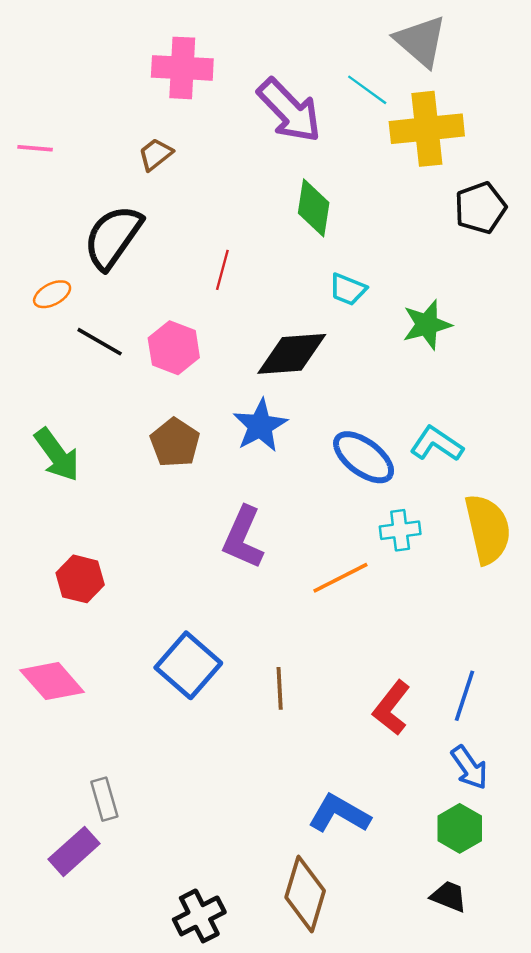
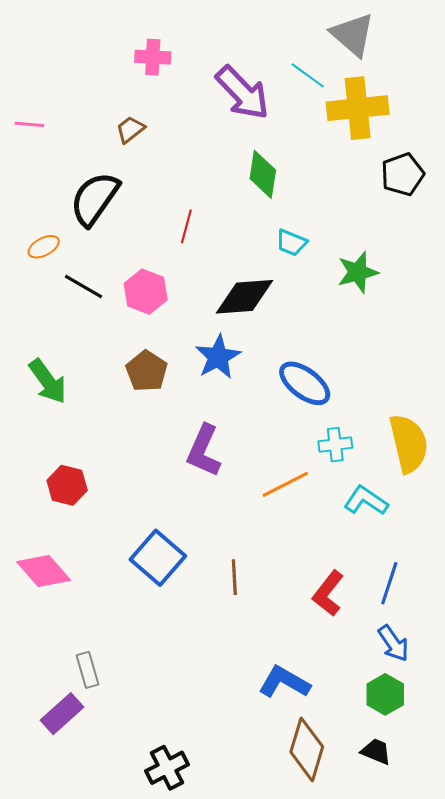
pink cross: (182, 68) -> (153, 57), size x0.7
cyan L-shape: (437, 444) -> (366, 501), moved
brown diamond: (305, 894) -> (307, 749), moved

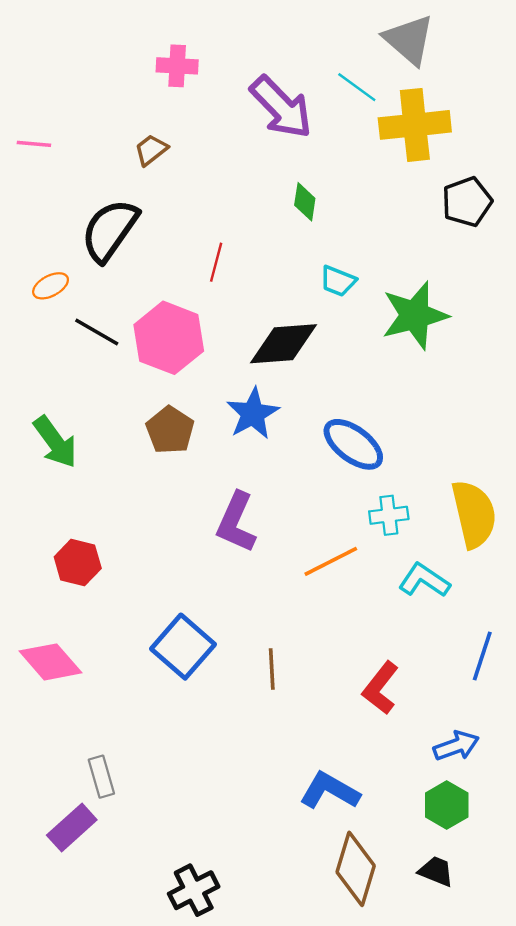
green diamond: (263, 174) -> (305, 202), size x0.7
green star: (358, 272) -> (415, 315), size x1.4
pink hexagon: (146, 292) -> (169, 338), size x1.4
blue line: (389, 583) -> (482, 656), moved
blue arrow: (393, 643) -> (456, 746), turned -75

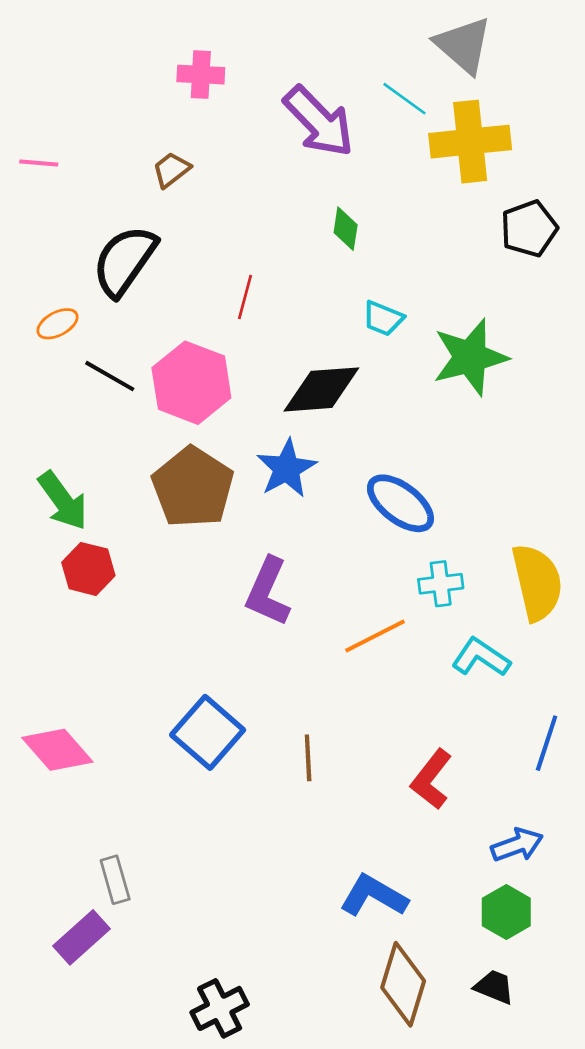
brown pentagon: (170, 430) -> (193, 487), size x1.5
red hexagon: (78, 563) -> (88, 569), moved

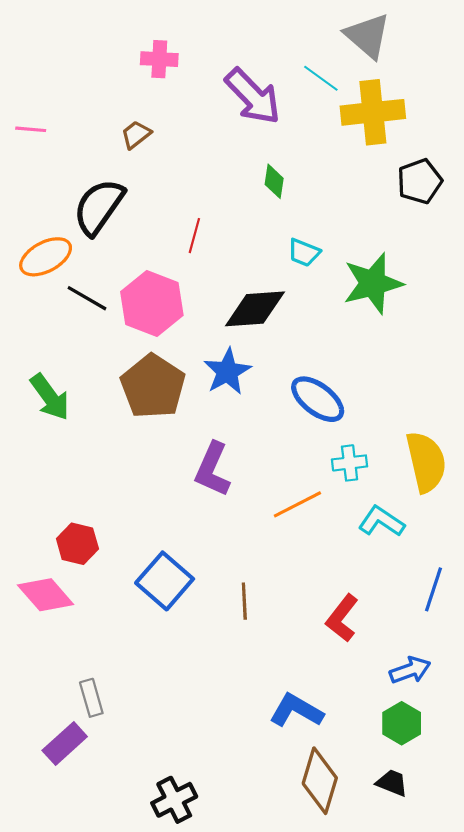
orange ellipse: (57, 324) -> (46, 257), size x1.6
red hexagon: (88, 569) -> (77, 544), moved

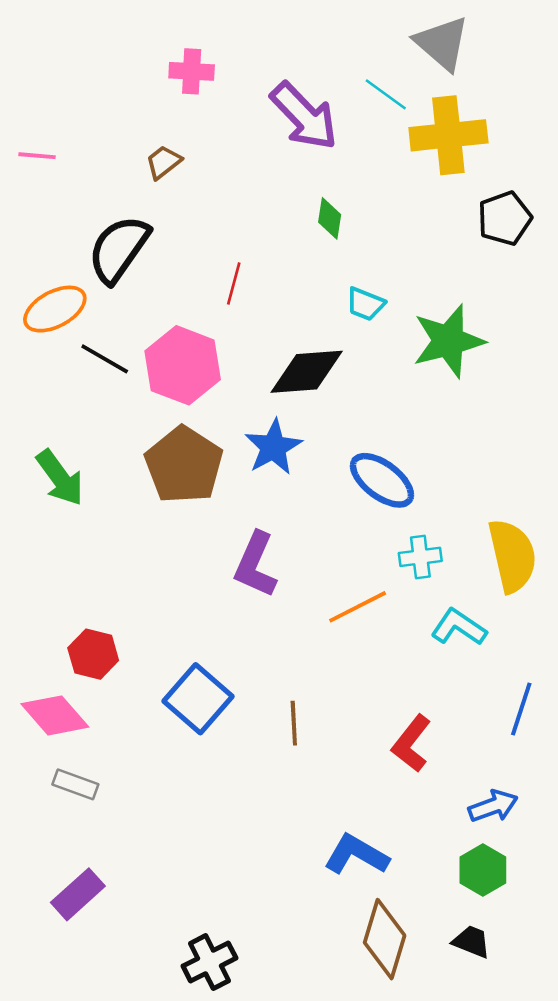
gray rectangle: (91, 698) -> (75, 784), moved, turned -54

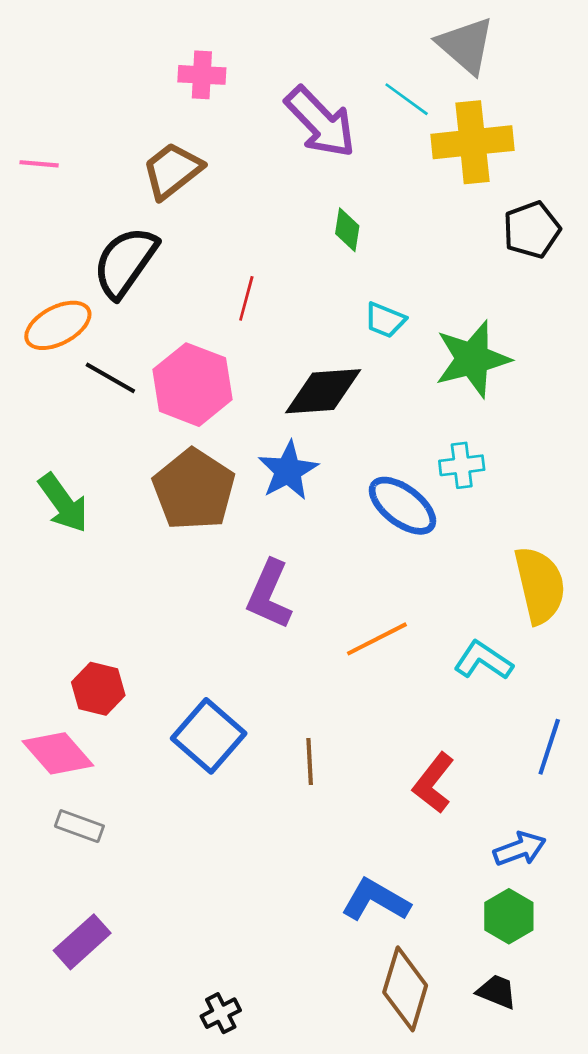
brown trapezoid: (163, 162) -> (172, 171), size x1.6
cyan cross: (420, 557) -> (462, 465), moved
black cross: (209, 962) -> (221, 1013), size x0.7

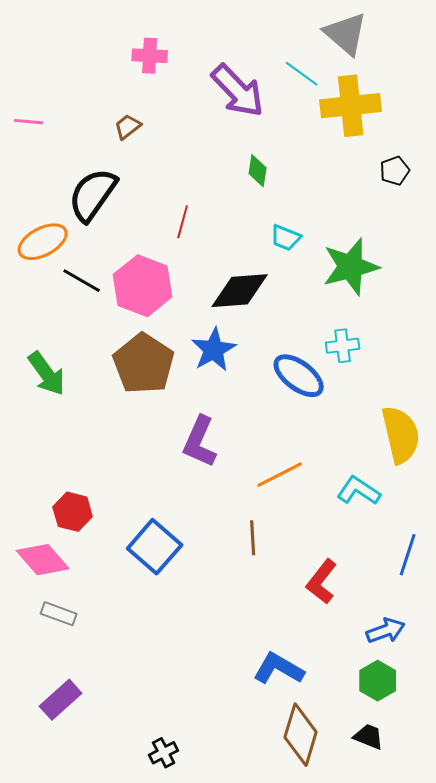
brown trapezoid: (172, 171) -> (128, 127), size x0.6
black pentagon: (532, 230) -> (395, 171), size x0.7
brown line: (310, 761) -> (253, 538), moved

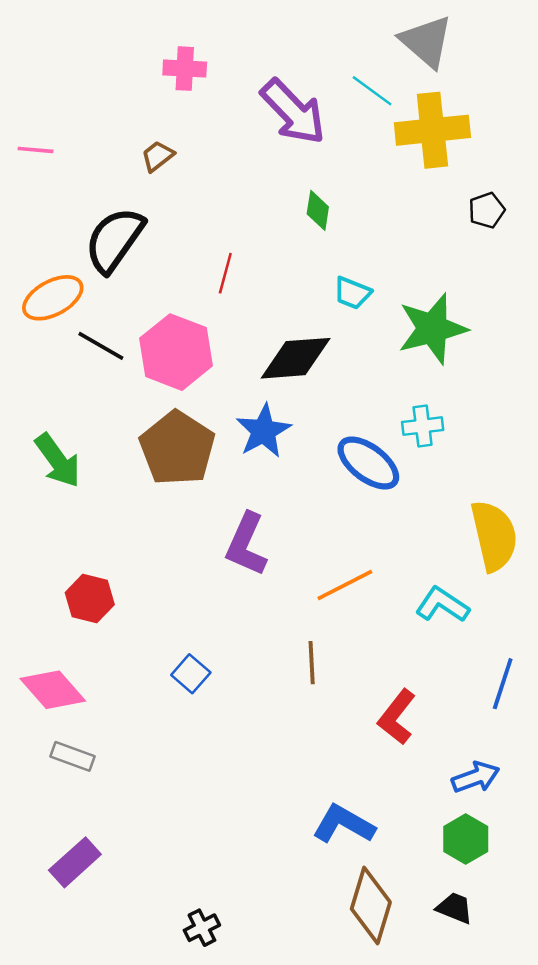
red hexagon: (73, 512) -> (90, 599), moved
blue square: (155, 547) -> (191, 674), size x0.6

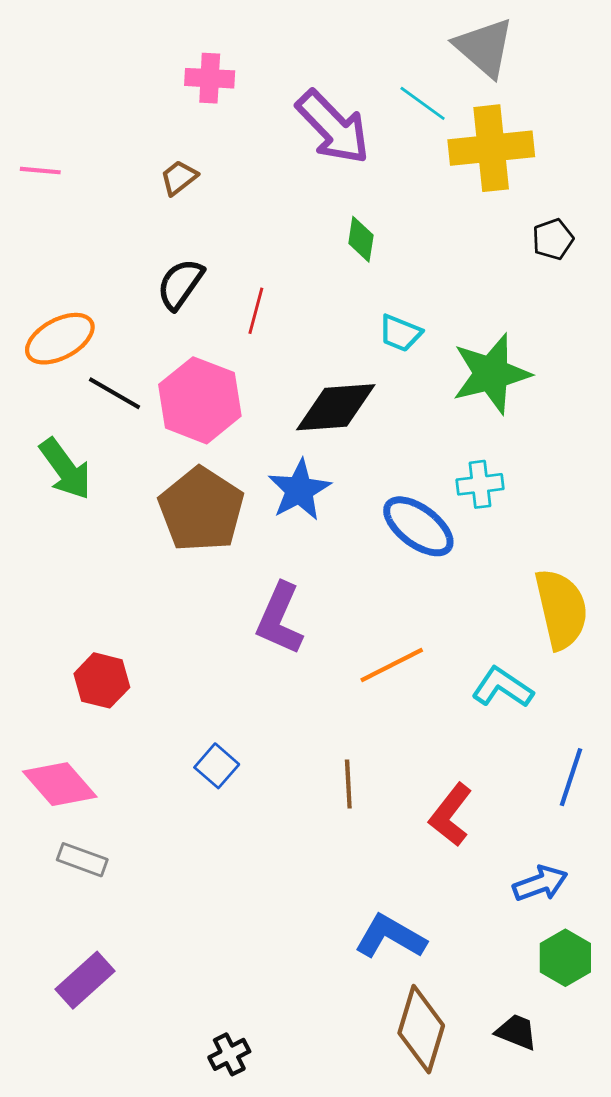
black semicircle: (114, 240) -> (180, 284), moved, size x0.7
green arrow: (58, 461) -> (65, 469), moved
brown line: (312, 663) -> (348, 784), moved
green hexagon: (466, 839) -> (565, 958), moved

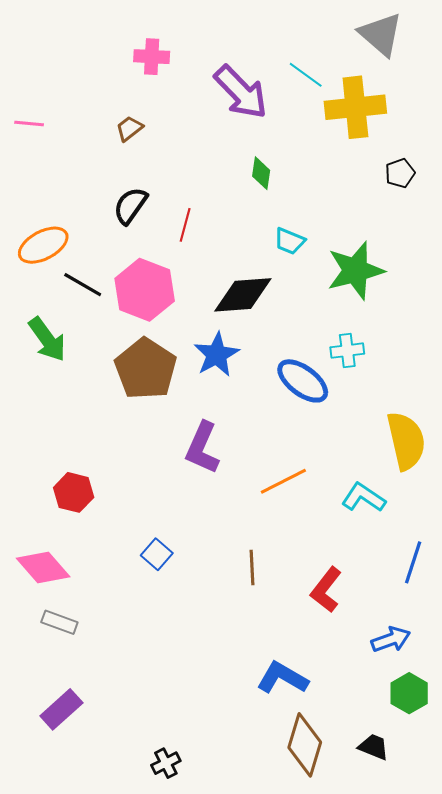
gray triangle: (484, 47) -> (381, 34), moved

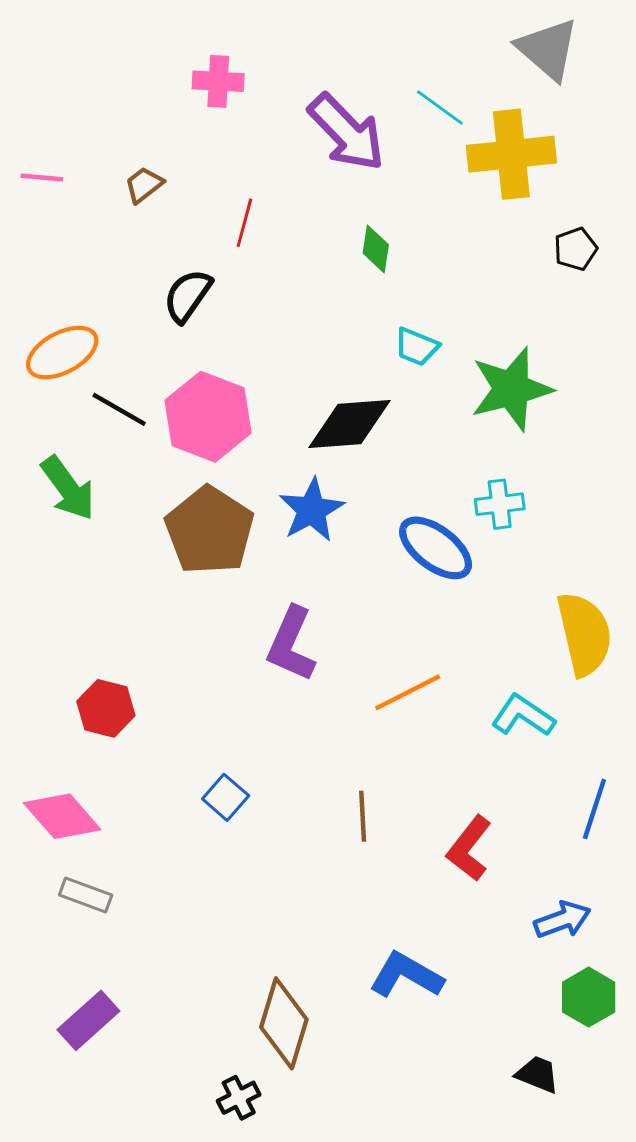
brown trapezoid: (129, 129) -> (144, 185), moved
red line: (185, 225) -> (244, 223), moved
brown diamond: (305, 745) -> (284, 1023), moved

